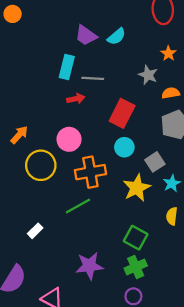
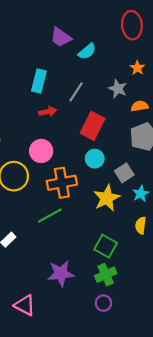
purple trapezoid: (86, 35) -> (61, 37), moved
gray line: (93, 78) -> (76, 92), moved, turned -60

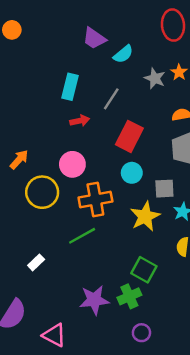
gray star: (118, 89) -> (155, 78), moved
gray square: (124, 173) -> (164, 189), turned 30
green cross: (106, 275) -> (129, 296), moved

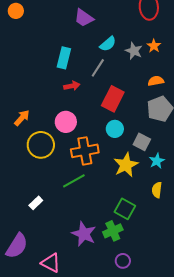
cyan semicircle: (123, 54) -> (108, 44), moved
gray square: (164, 189) -> (142, 142), turned 30
purple star: (94, 300) -> (84, 234), turned 30

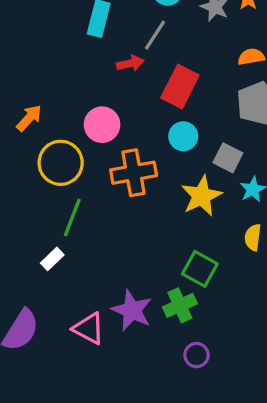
red arrow: (72, 86) -> (130, 63), moved
green line: (74, 181) -> (72, 217), moved, turned -40
pink triangle: (51, 263) -> (89, 329), moved

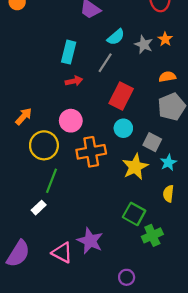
red arrow: (130, 63) -> (74, 81), moved
green cross: (180, 305) -> (152, 235), moved
purple circle: (196, 355) -> (127, 277), moved

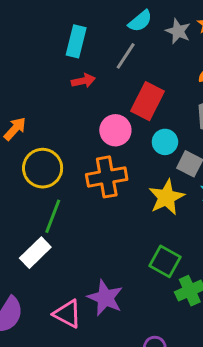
pink circle: (71, 121) -> (115, 130), moved
cyan circle: (123, 128) -> (165, 142), moved
white rectangle: (39, 208) -> (35, 253), size x1.5

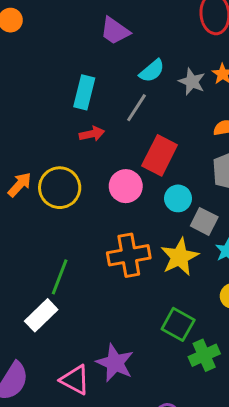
yellow circle: (43, 168) -> (60, 188), moved
orange cross: (107, 177) -> (129, 255), moved

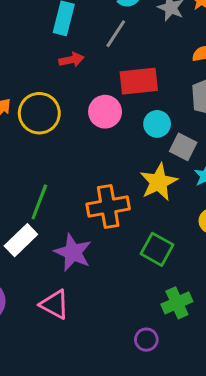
red rectangle: (160, 155) -> (139, 81), turned 57
orange cross: (129, 255) -> (108, 207), moved
green cross: (204, 355) -> (177, 303), moved
purple star: (115, 363) -> (73, 252), moved

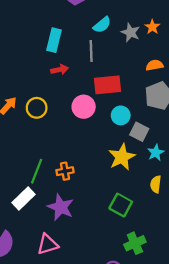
gray line: (116, 34) -> (91, 51), turned -35
yellow circle: (39, 113) -> (37, 108), size x0.7
orange cross: (108, 207) -> (65, 171), moved, size x0.6
pink triangle: (55, 304) -> (48, 244), turned -45

